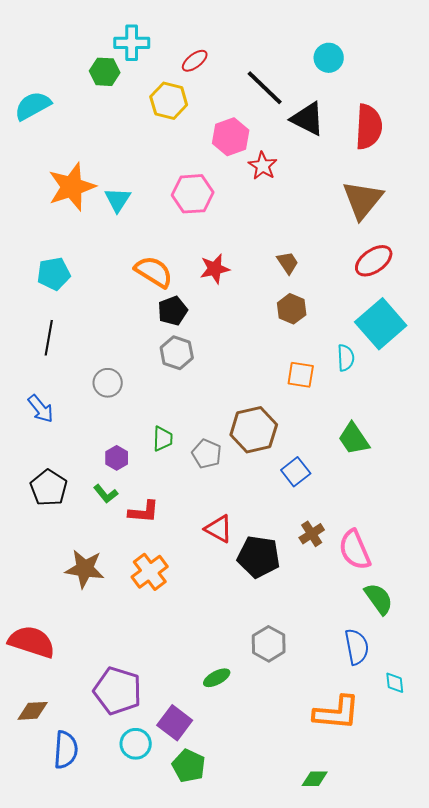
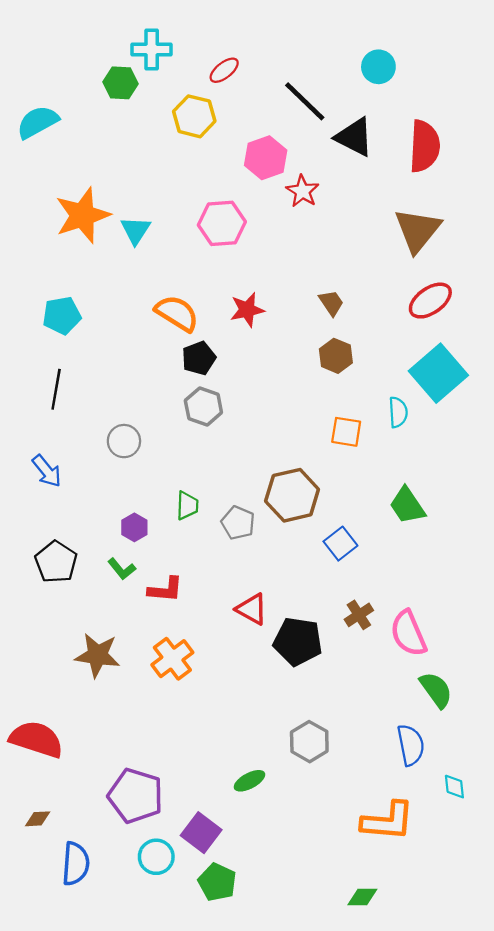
brown diamond: (33, 711) -> (38, 819), size x0.7

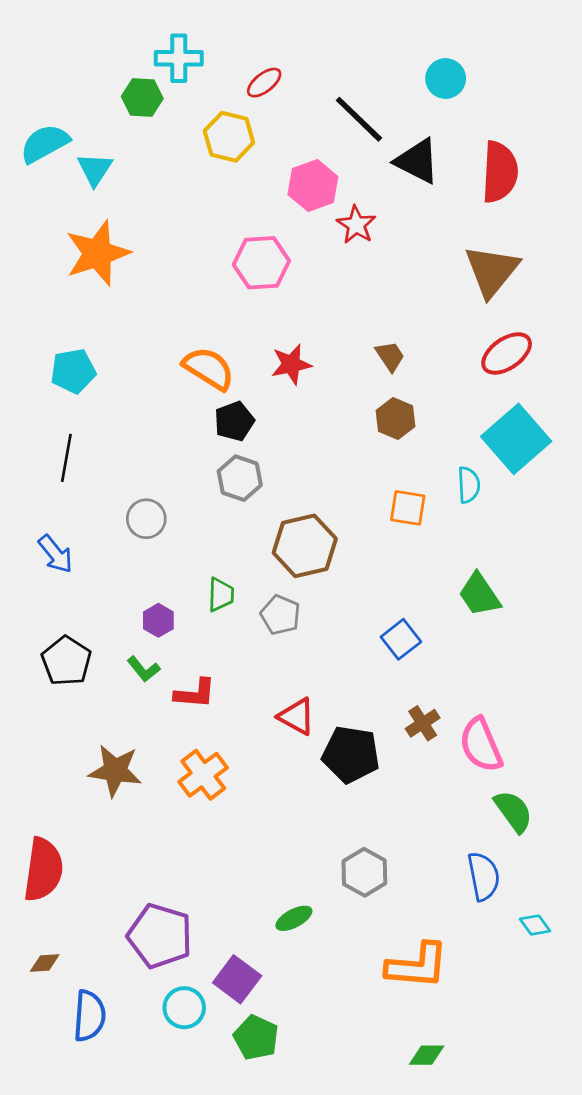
cyan triangle: (135, 230) -> (95, 169), moved
brown hexagon: (292, 495) -> (305, 546), moved
red semicircle: (36, 739) -> (43, 870), turned 80
cyan diamond: (454, 787) -> (535, 925), turned -30
orange L-shape: (388, 821) -> (417, 966), moved

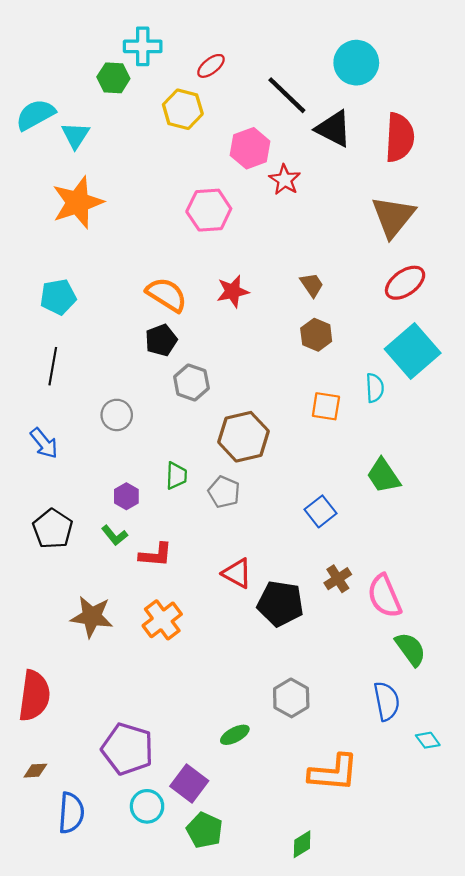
cyan circle: (446, 79) -> (356, 63), size x1.4
black pentagon: (234, 421) -> (161, 340), moved
green diamond: (427, 1055) -> (302, 844), moved, turned -32

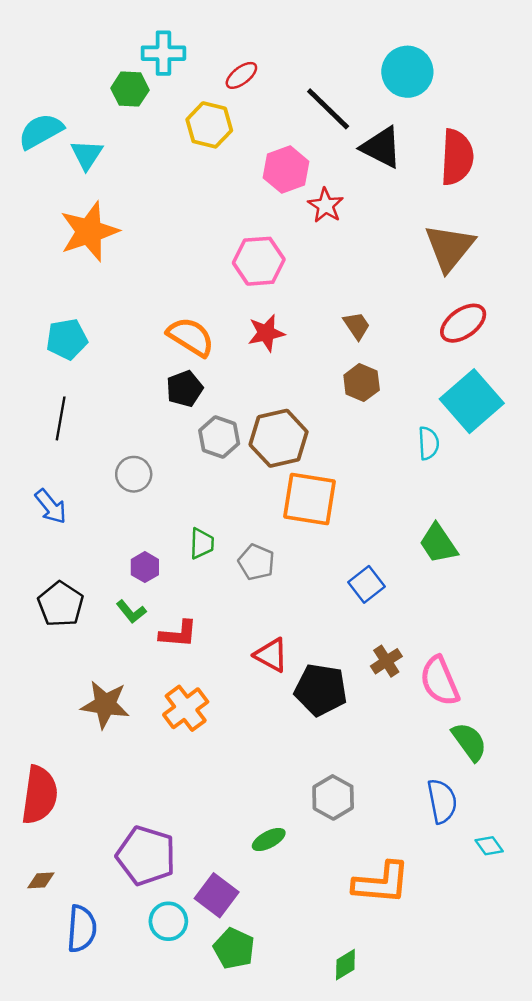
pink hexagon: (209, 210) -> (259, 261), moved
orange square: (326, 406) -> (310, 499), moved, size x1.6
brown hexagon: (244, 437) -> (279, 438), moved

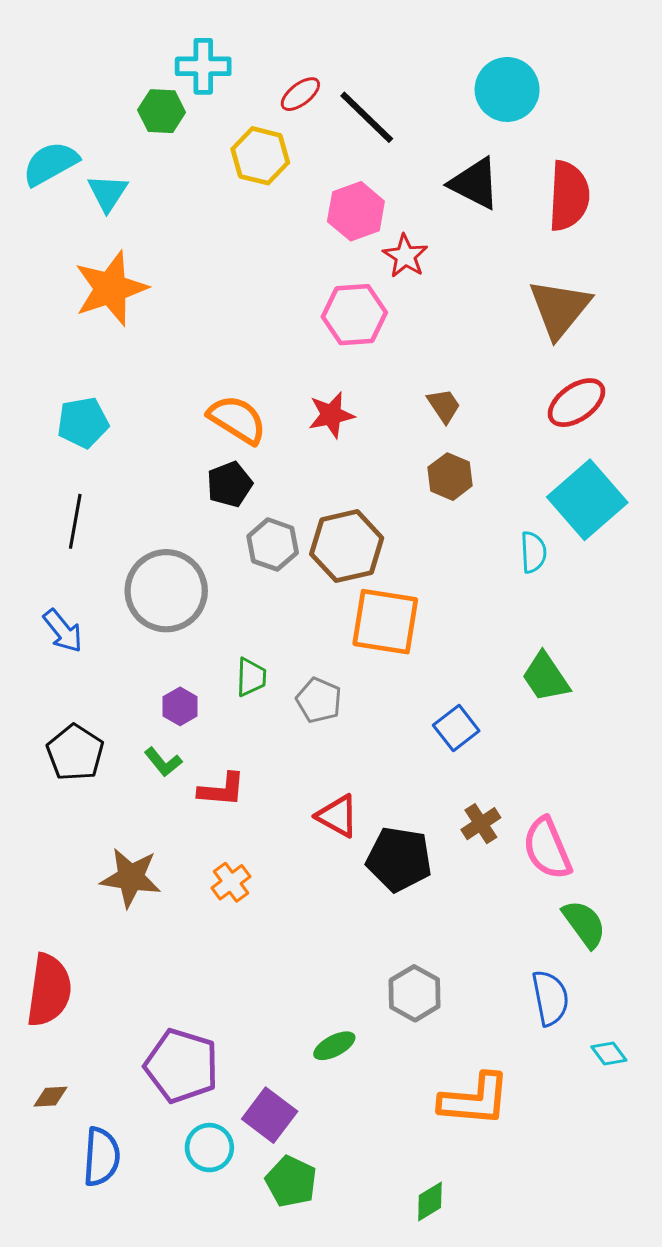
black line: (328, 109) -> (367, 117), moved
pink hexagon: (259, 261) -> (354, 315), moved
gray circle: (134, 474) -> (166, 591), size x1.8
orange cross: (186, 708) -> (231, 882), size x0.7

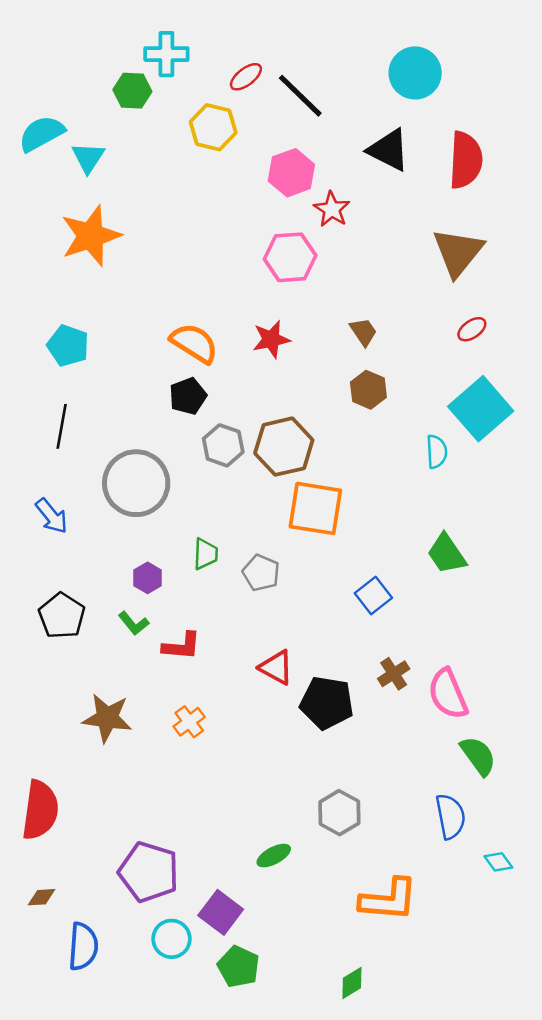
red ellipse: (576, 403) -> (472, 329), size x0.6
cyan pentagon: (83, 423) -> (68, 346), turned 30

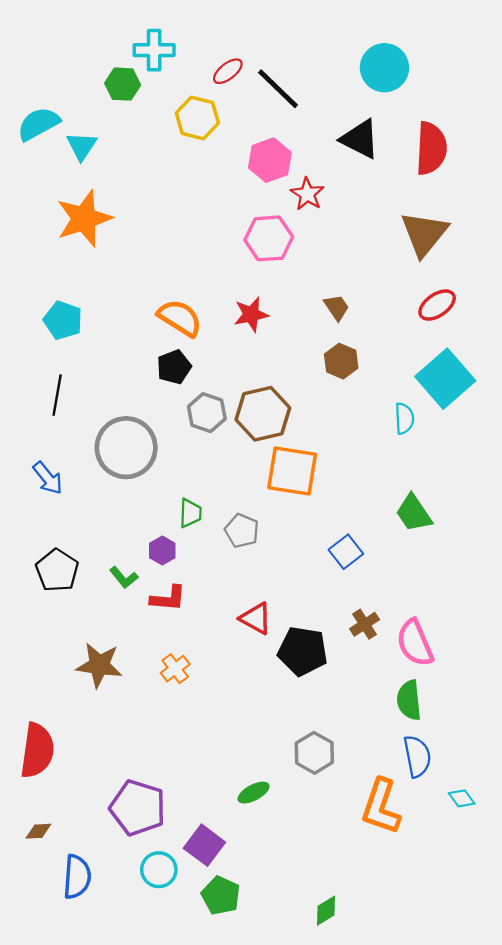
red ellipse: (472, 329) -> (437, 305), size x1.4
purple hexagon: (148, 578) -> (162, 551), moved
green semicircle: (478, 756) -> (409, 700), moved, turned -150
orange L-shape: (389, 900) -> (381, 807), moved, turned 104

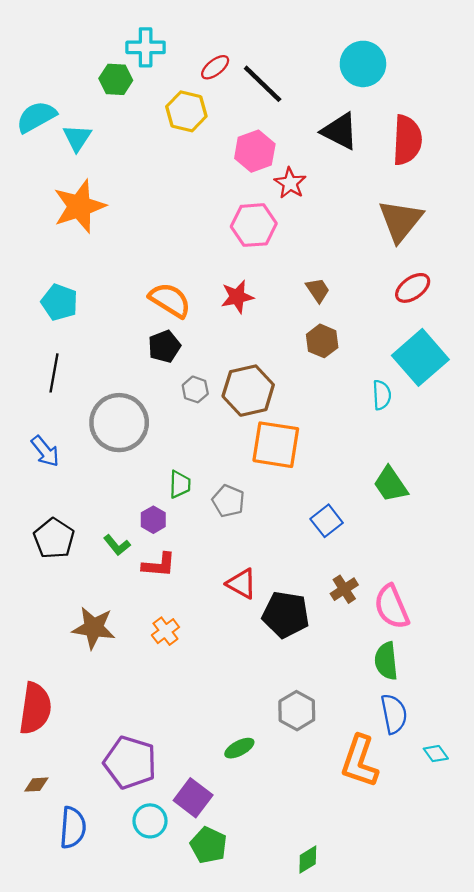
gray hexagon: (207, 413) -> (195, 389), size x0.7

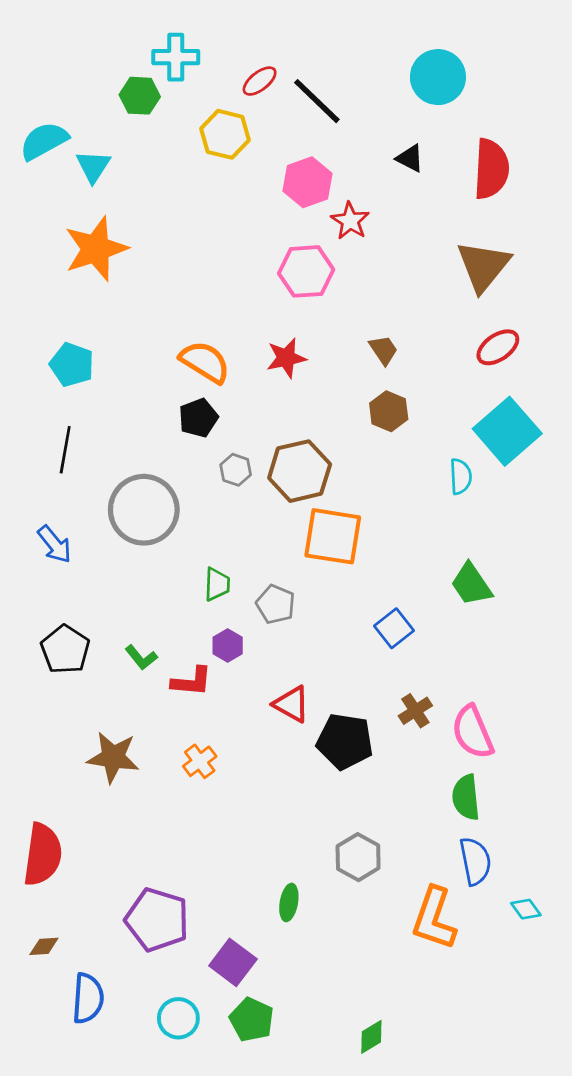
black triangle: (340, 131) -> (410, 158), size x0.6
purple hexagon: (153, 520) -> (228, 646), moved
green ellipse: (239, 748) -> (289, 902), turned -52
cyan circle: (150, 821) -> (178, 1018), moved

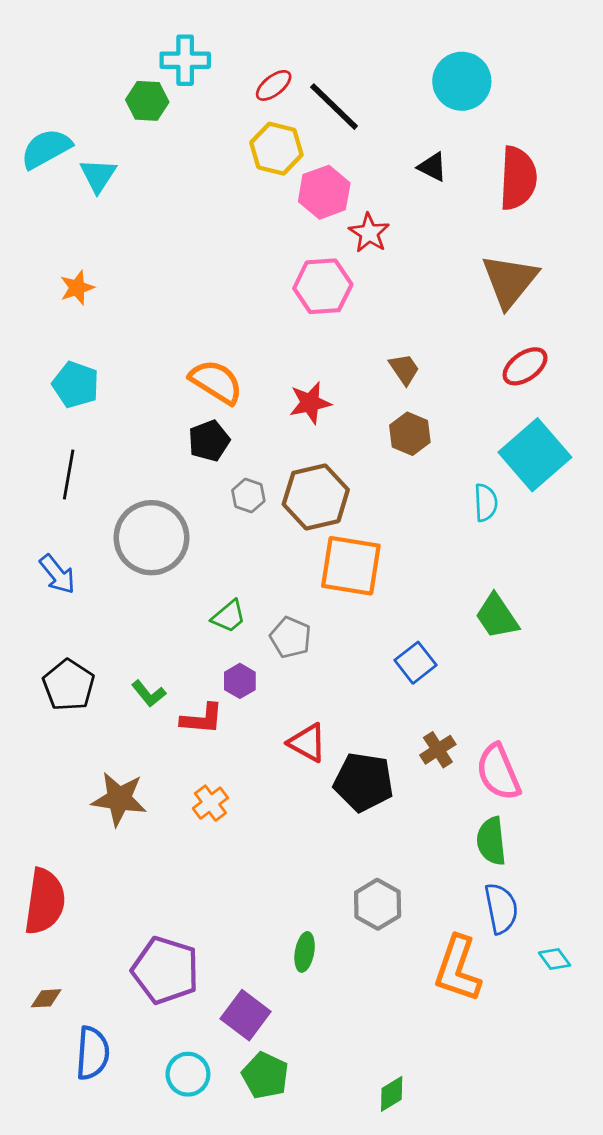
yellow hexagon: (225, 134) -> (276, 149), moved
orange star: (96, 249) -> (77, 288), moved, size x0.5
red star: (286, 358) -> (310, 403), moved
green trapezoid: (217, 584) -> (229, 616), turned 48

